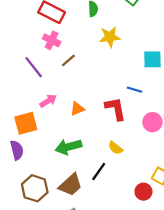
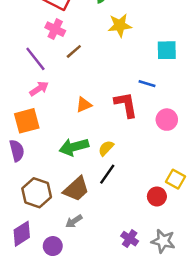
pink arrow: (48, 101) -> (39, 89), moved
yellow semicircle: (115, 148) -> (106, 148), moved, turned 96

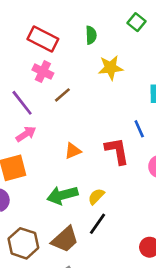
blue line: (147, 84) -> (139, 129), turned 49

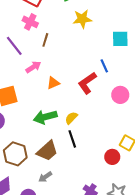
brown line: (62, 95) -> (45, 40), turned -32
pink arrow: (26, 134) -> (33, 67), moved
red L-shape: (117, 151) -> (87, 83), turned -115
black line: (98, 224) -> (72, 139), turned -54

